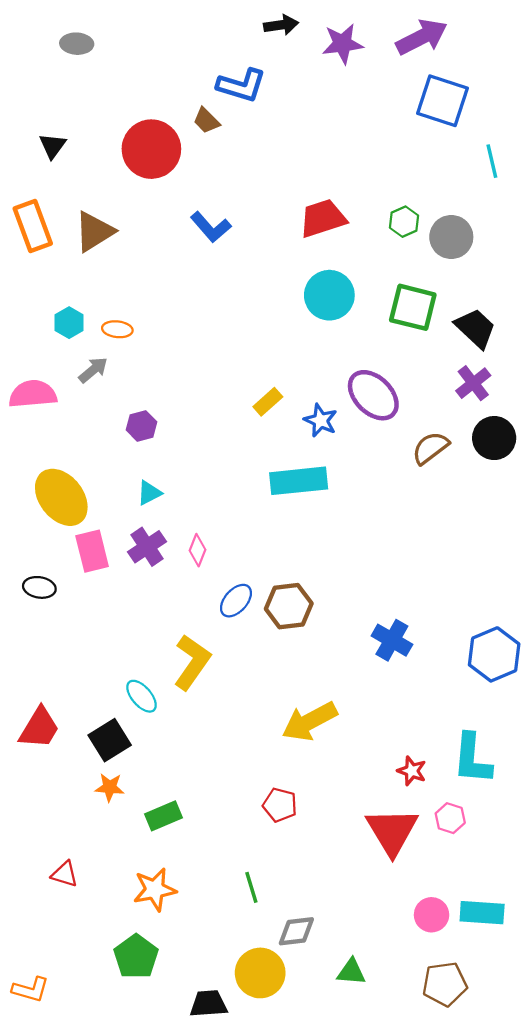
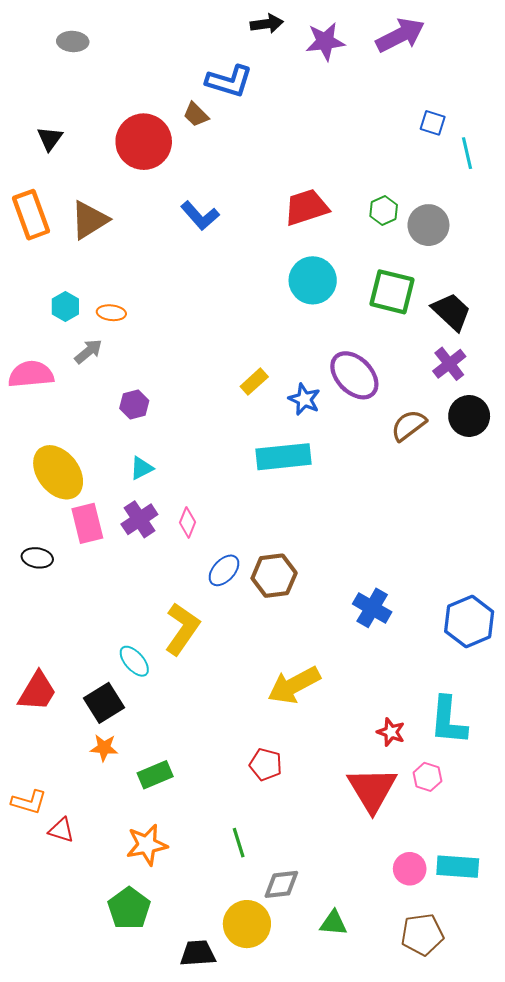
blue square: (442, 101) -> (433, 123), moved, size x0.5
orange L-shape: (31, 989) -> (29, 802), moved

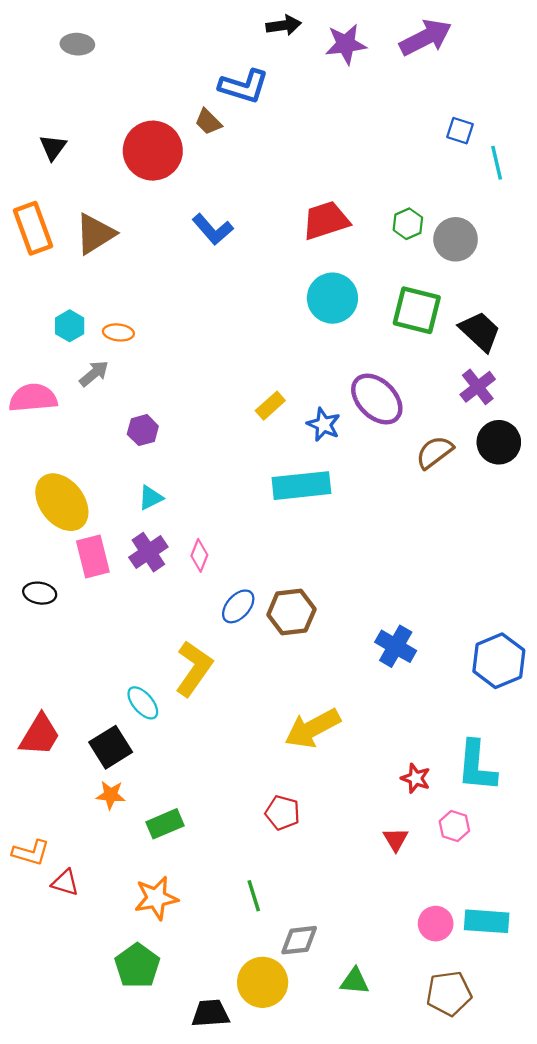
red triangle: (372, 789) -> (396, 839), size x0.5

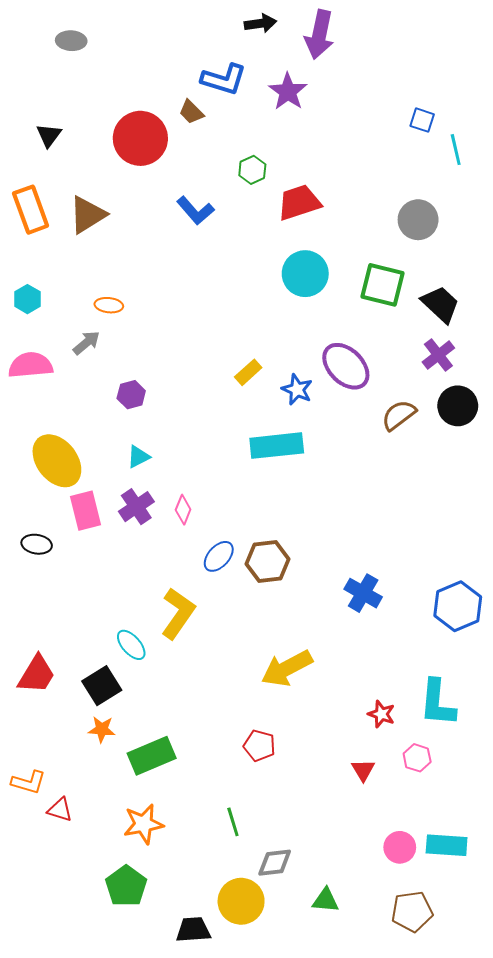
purple arrow: (426, 37) -> (319, 35), moved, turned 129
purple star: (346, 44) -> (288, 92), moved, turned -30
green hexagon: (408, 224) -> (252, 170), moved
cyan hexagon: (70, 326) -> (27, 299), moved
green rectangle: (165, 824) -> (152, 756), size x1.4

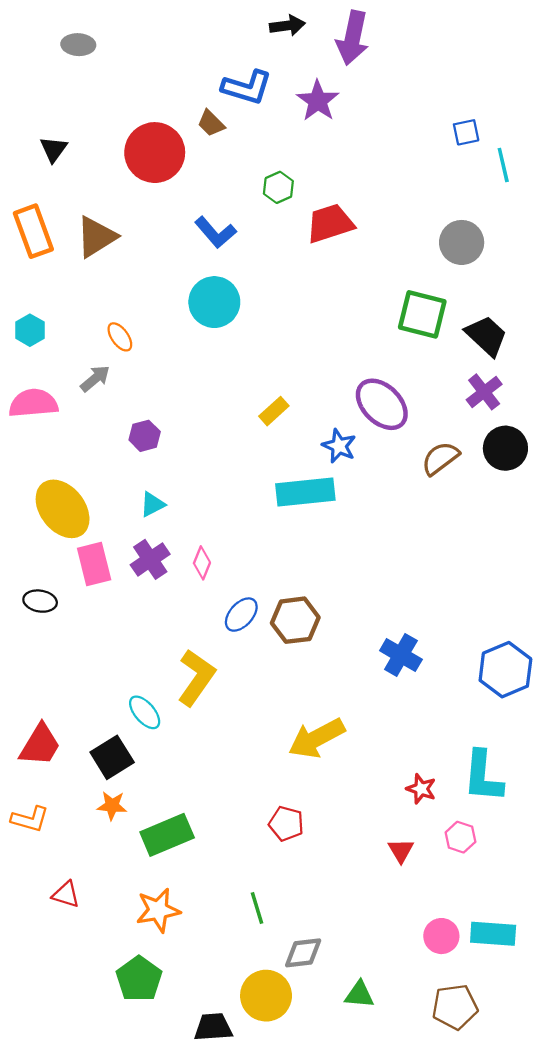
blue square: (422, 120) -> (466, 132), turned -30
cyan circle: (305, 274) -> (214, 302), moved
orange ellipse: (109, 305) -> (120, 337), turned 48
blue star: (297, 390) -> (339, 446), moved
orange L-shape: (28, 782) -> (30, 819), moved

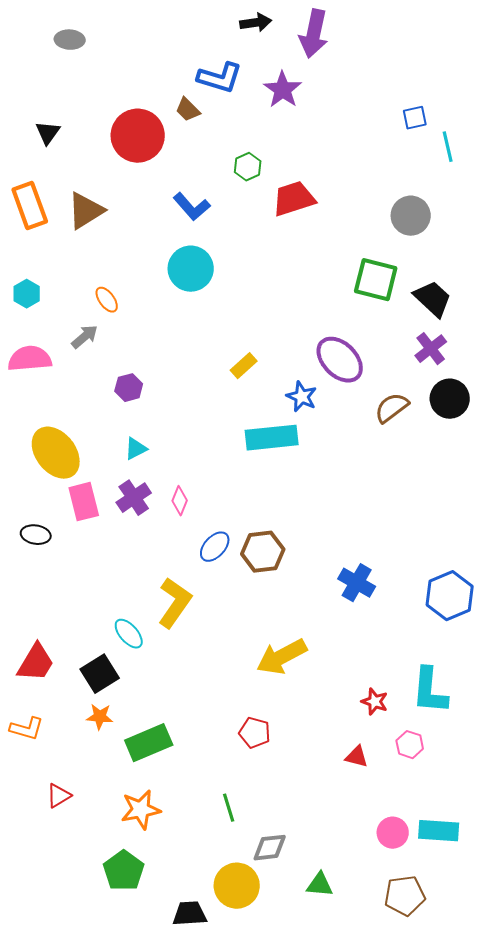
red triangle: (401, 851) -> (357, 757), turned -45
red triangle: (66, 894) -> (59, 796), turned -48

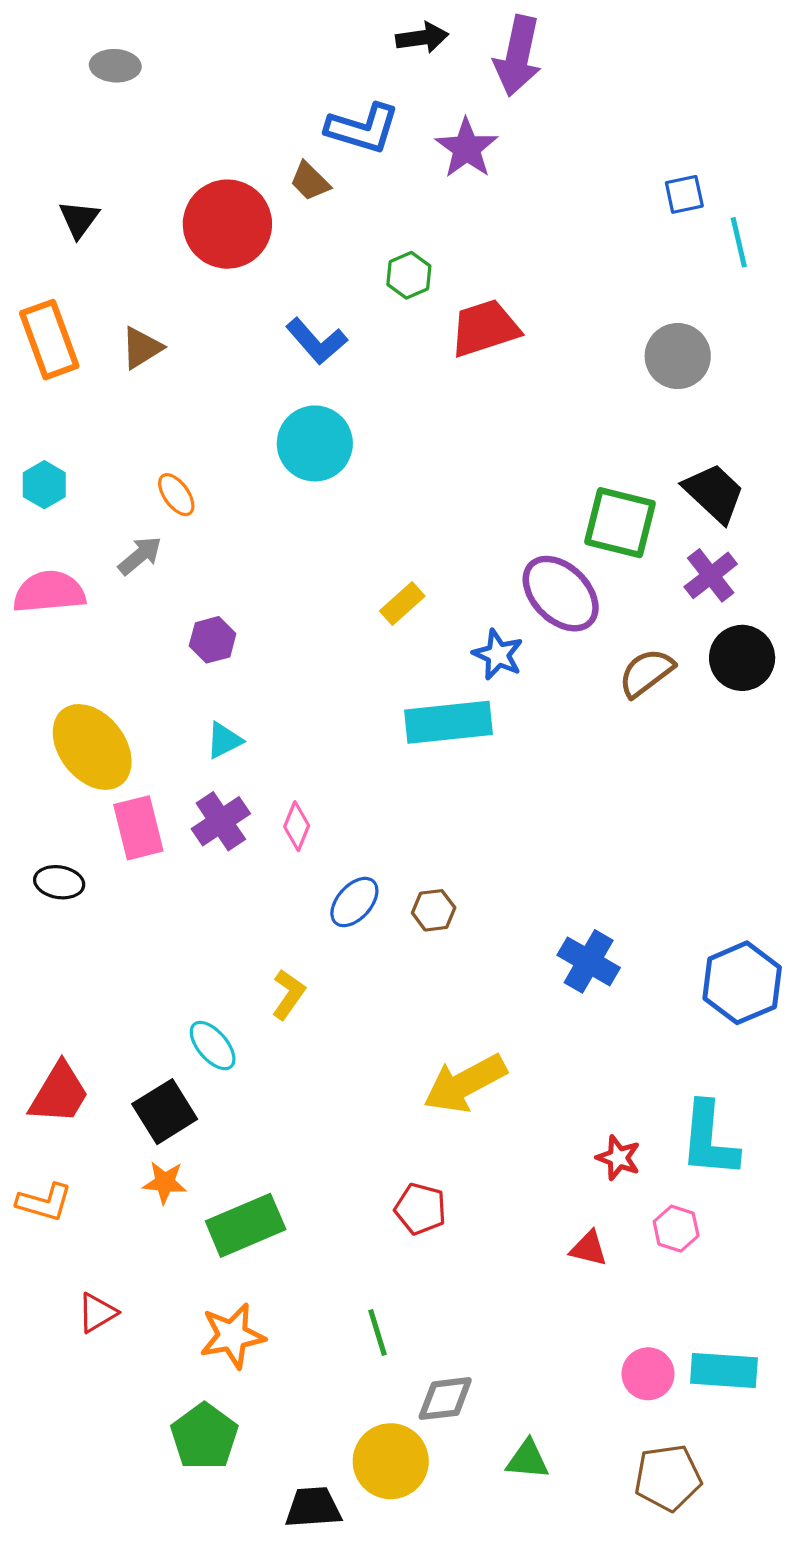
brown triangle: (86, 211) -> (142, 348), size x0.7
green square: (376, 280) -> (620, 523), moved
brown hexagon: (263, 552) -> (434, 910), size x0.6
yellow L-shape: (175, 603) -> (288, 994), size x0.6

